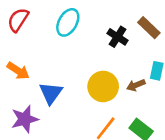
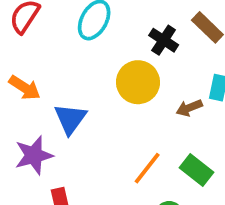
yellow circle: (103, 86) -> (138, 82), moved

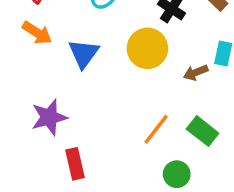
orange arrow: (25, 88) -> (37, 33), moved
blue triangle: (70, 119) -> (84, 54), moved

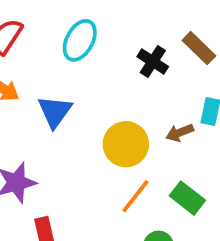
yellow circle: (147, 48) -> (126, 144), moved

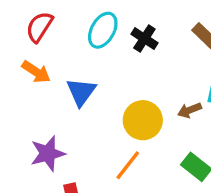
black cross: (153, 62) -> (144, 38), moved
orange line: (135, 196) -> (128, 165), moved

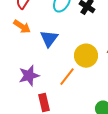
orange line: (128, 165) -> (67, 77), moved

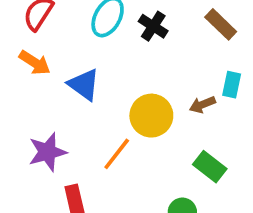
blue triangle: (49, 39) -> (84, 85), turned -30

